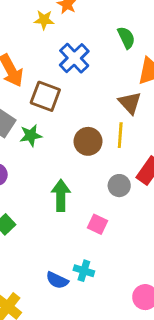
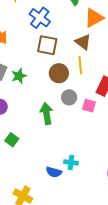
brown square: (45, 96) -> (47, 45), moved
gray circle: (119, 186) -> (69, 97), moved
pink square: (97, 224) -> (89, 106), moved

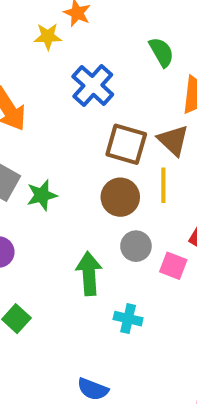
brown square: (47, 45) -> (126, 144), moved
cyan cross: (71, 163) -> (128, 319), moved

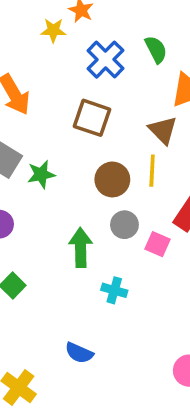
blue cross: (93, 85) -> (105, 60), moved
brown square: (126, 144) -> (92, 118), moved

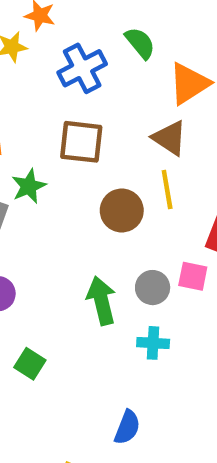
blue cross: (105, 60) -> (82, 68), turned 30
green star: (41, 174) -> (29, 186), moved
gray circle: (124, 225) -> (153, 288), moved
blue semicircle: (79, 353) -> (127, 427), turned -80

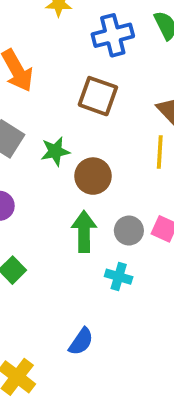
green star: (29, 186) -> (55, 151), moved
brown circle: (122, 211) -> (93, 176), moved

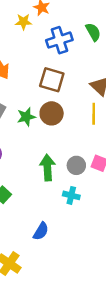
brown circle: (93, 176) -> (52, 113), moved
blue semicircle: (81, 342) -> (41, 231), moved

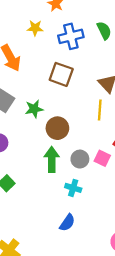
yellow star: (23, 22) -> (35, 28), moved
brown circle: (52, 113) -> (57, 128), moved
blue semicircle: (41, 231) -> (67, 223), moved

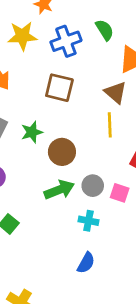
yellow star: (35, 28) -> (22, 36), size x1.5
pink square: (102, 158) -> (120, 193), moved
green arrow: (52, 159) -> (59, 190), turned 75

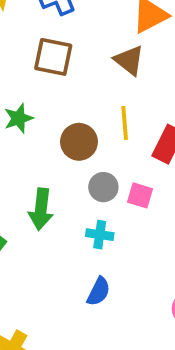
yellow line: (110, 125) -> (125, 123), moved
brown circle: (62, 152) -> (79, 142), moved
green arrow: (59, 190) -> (41, 209), moved, turned 120

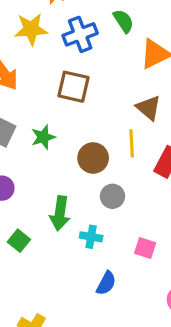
brown triangle: (129, 60) -> (149, 108), moved
pink square: (140, 195) -> (145, 248), moved
cyan cross: (100, 235) -> (91, 237), moved

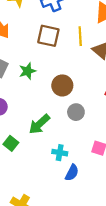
yellow line: (132, 143) -> (80, 36), moved
green arrow: (60, 213) -> (39, 124), turned 40
cyan cross: (91, 237) -> (60, 153), moved

